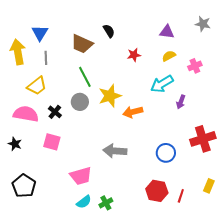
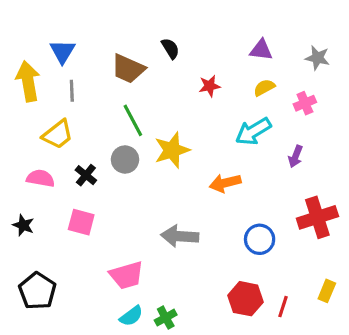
gray star: (203, 24) -> (317, 58), moved
purple arrow: (181, 102) -> (296, 156), moved
orange arrow: (133, 112) -> (225, 183), moved
pink semicircle: (26, 114) -> (41, 178), size x0.7

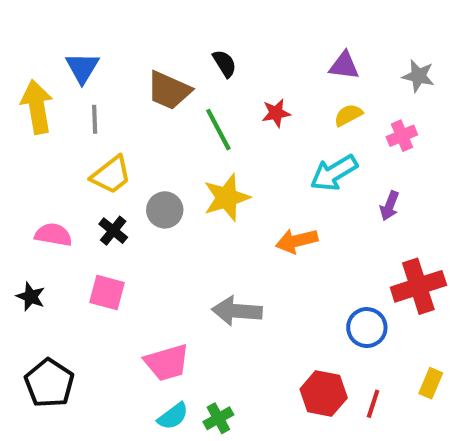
green line: (133, 120) -> (218, 130), moved
yellow trapezoid: (58, 134) -> (111, 175), moved
blue circle: (260, 239) -> (367, 328), moved

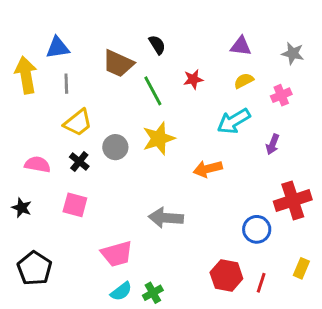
blue triangle: (82, 68) -> (58, 48), turned 50

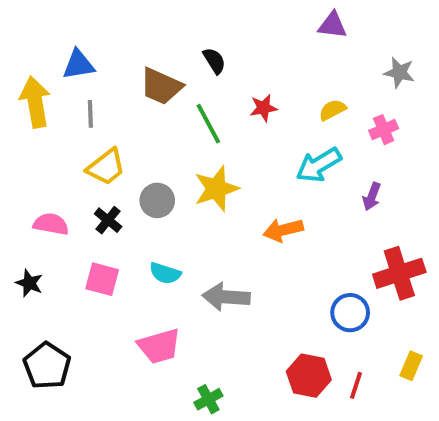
purple triangle: (241, 46) -> (332, 25), moved
cyan semicircle: (121, 291) -> (165, 273), moved, turned 55

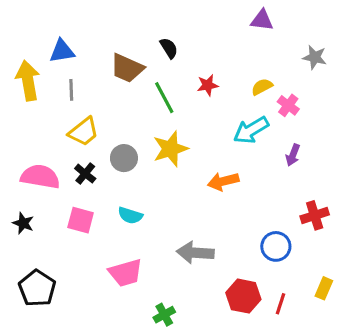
pink cross: (384, 130) -> (288, 105), moved, turned -30
pink semicircle: (51, 224) -> (40, 177), size x1.4
red cross: (399, 273) -> (315, 215), size x0.7
gray arrow: (226, 297) -> (195, 253), moved

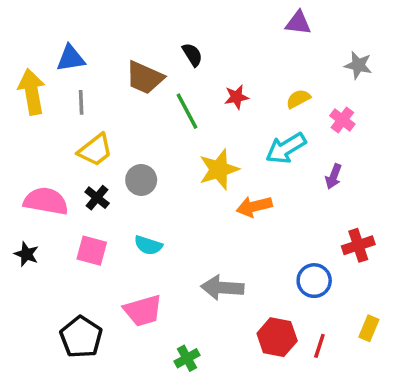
pink cross: (288, 105) -> (342, 120), moved
yellow star: (170, 149) -> (219, 169), moved
black pentagon: (37, 288) -> (81, 337), moved

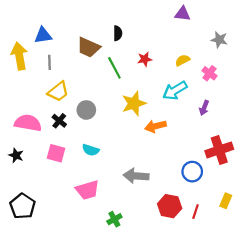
black semicircle: (192, 55) -> (118, 33), turned 32
red cross: (358, 245) -> (219, 150), size x1.4
black pentagon: (81, 337) -> (23, 206), moved

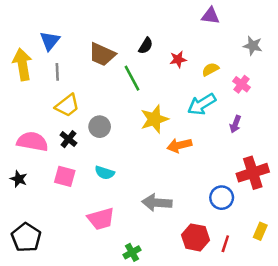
black semicircle: (118, 33) -> (146, 46), moved, turned 32
blue triangle: (43, 35) -> (50, 41), turned -42
red star: (145, 59) -> (178, 59), moved

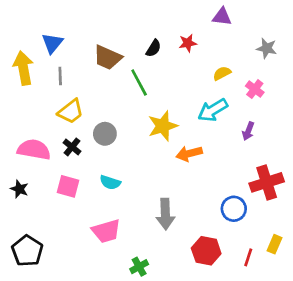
red star: (178, 59) -> (188, 43), moved
gray arrow: (157, 203) -> (165, 214), turned -96
red line: (225, 244) -> (248, 257), moved

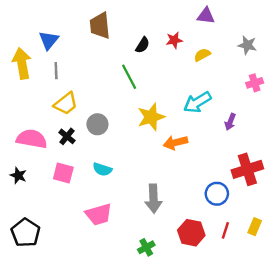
brown trapezoid: (108, 58) -> (100, 26), moved, turned 60
yellow semicircle: (222, 73) -> (202, 55), moved
pink cross: (255, 89) -> (255, 83), moved, turned 35
red line: (248, 257) -> (225, 230), moved
green cross: (139, 267) -> (146, 247), moved

